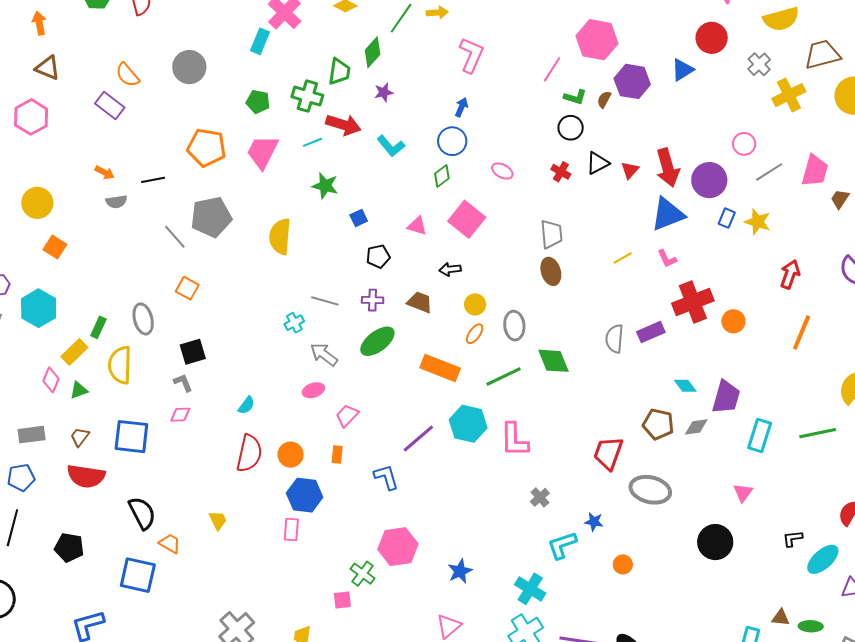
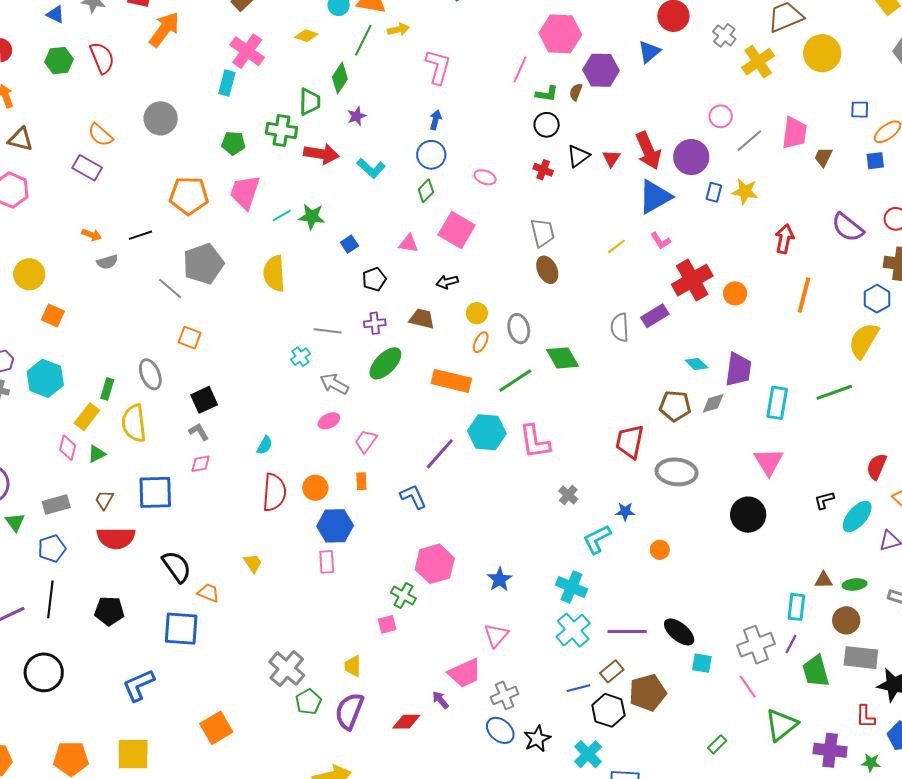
cyan line: (312, 142) -> (282, 215), moved
pink triangle: (743, 493) -> (769, 462), size x1.5

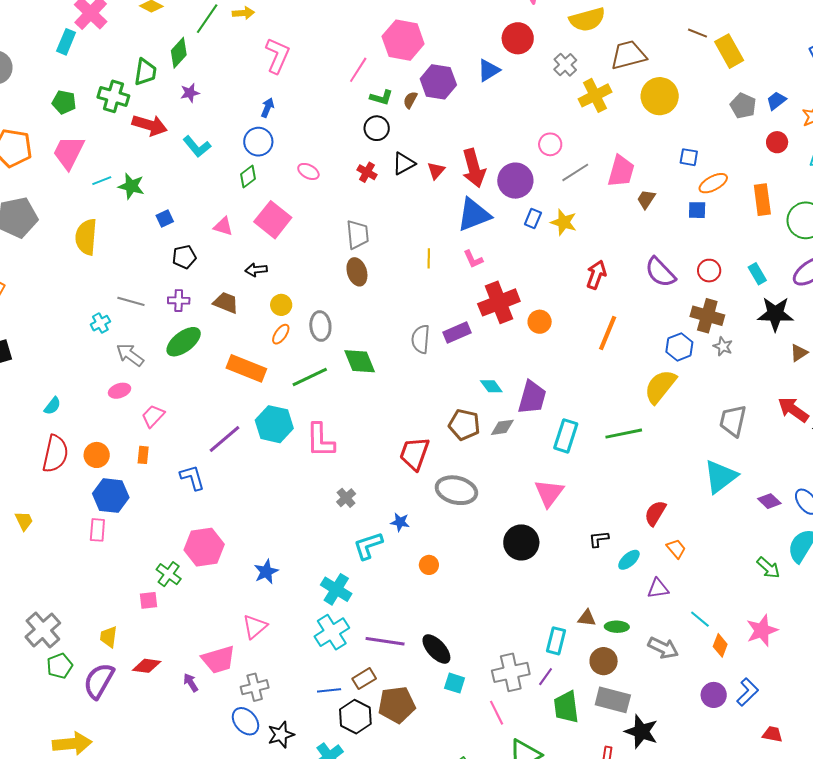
yellow line: (616, 246) -> (429, 258), turned -60
cyan ellipse: (857, 516) -> (629, 560), size x0.7
red diamond: (406, 722) -> (147, 666), moved

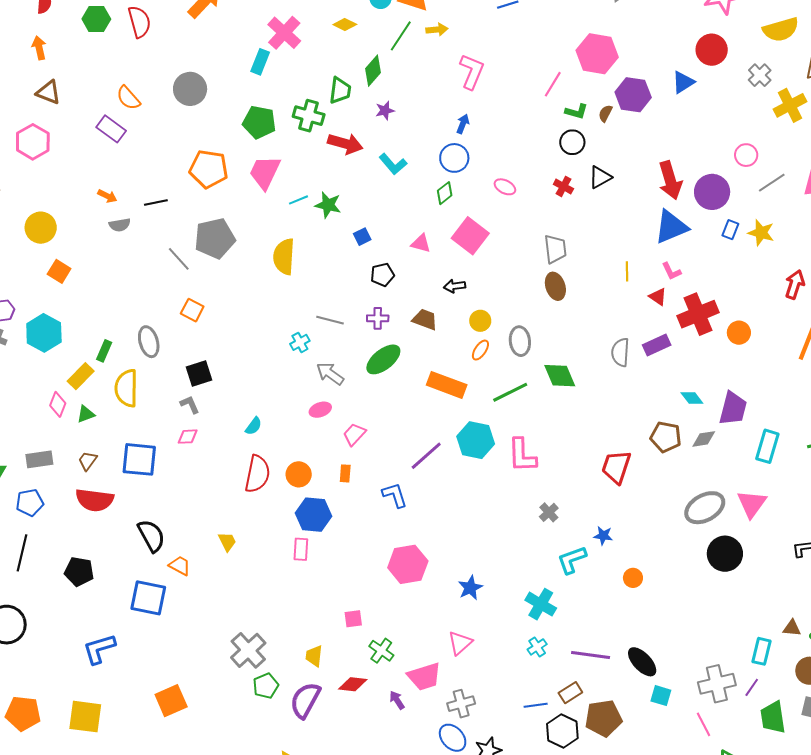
green pentagon: (64, 102) -> (259, 122), size x1.4
red triangle: (436, 171) -> (658, 297), moved, turned -36
gray ellipse: (456, 490) -> (705, 508), moved, turned -42
green cross: (169, 574) -> (381, 651), moved
cyan cross: (332, 632) -> (537, 647), size x0.6

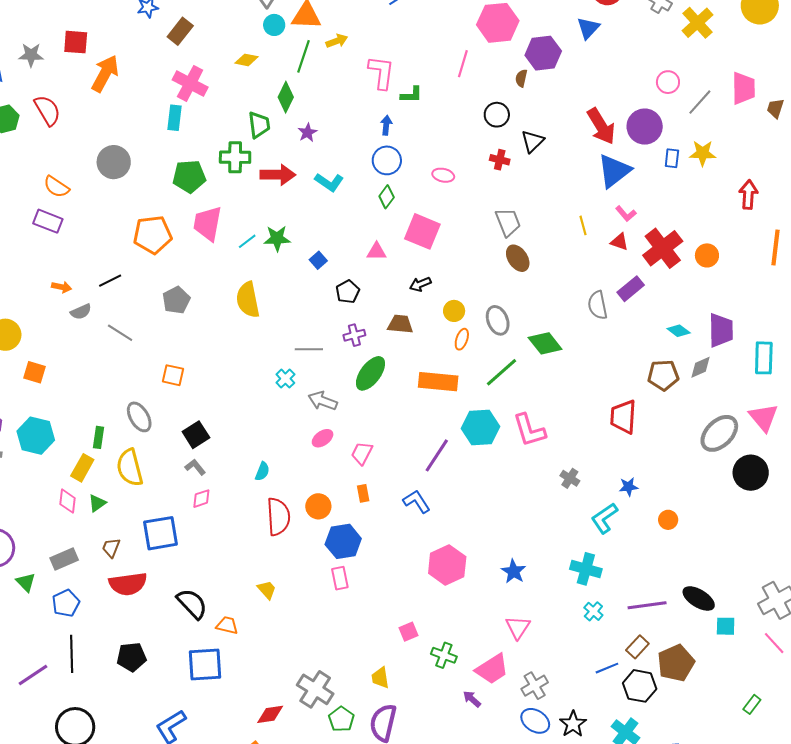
green L-shape: (576, 112) -> (411, 95), moved
gray pentagon: (215, 238) -> (176, 300), size x0.7
gray line: (179, 259) -> (120, 333), moved
red diamond: (353, 684) -> (270, 714), moved

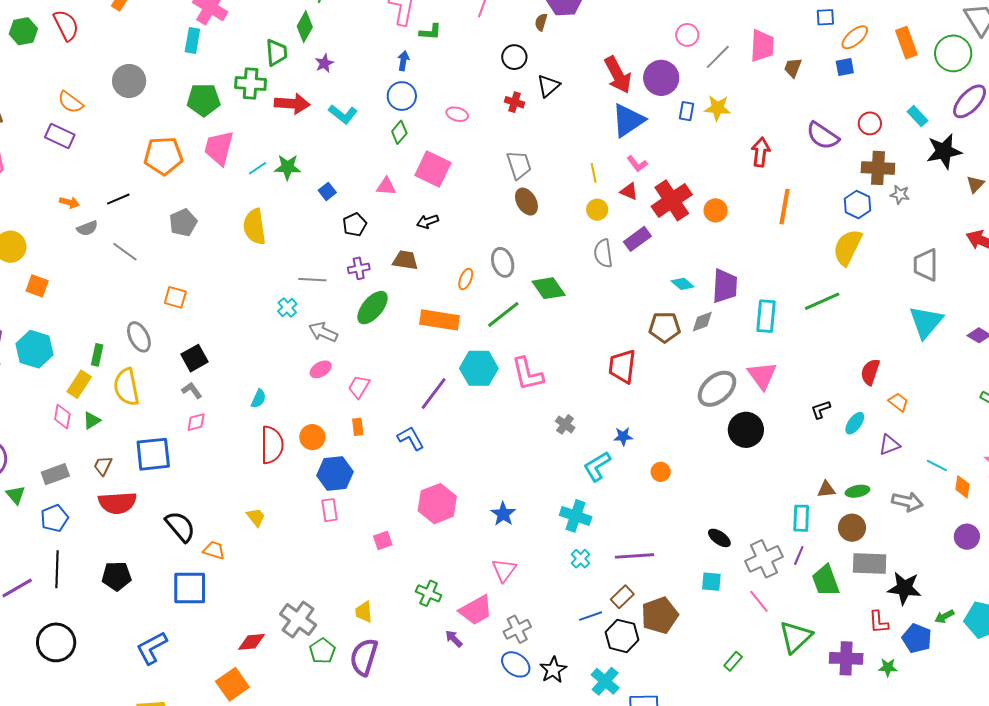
yellow circle: (454, 311) -> (597, 210), moved
black ellipse: (699, 598) -> (719, 538), moved, size x0.7
pink square: (409, 632) -> (383, 540), moved

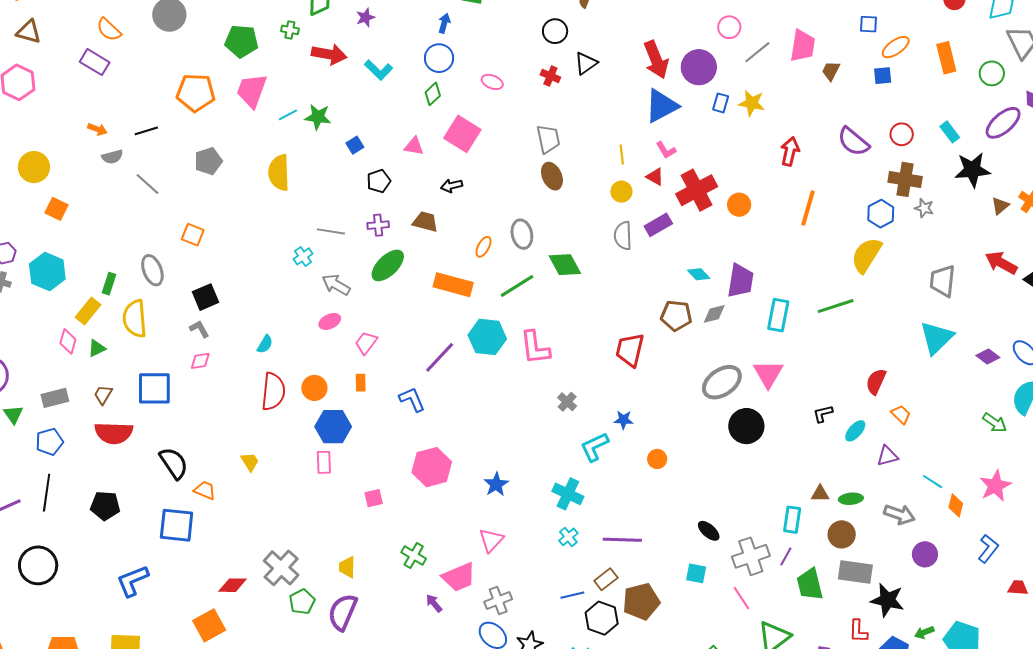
green circle: (953, 53) -> (992, 73), size x0.7
green cross: (251, 84) -> (290, 30), size x0.6
purple circle: (967, 537) -> (925, 554), moved

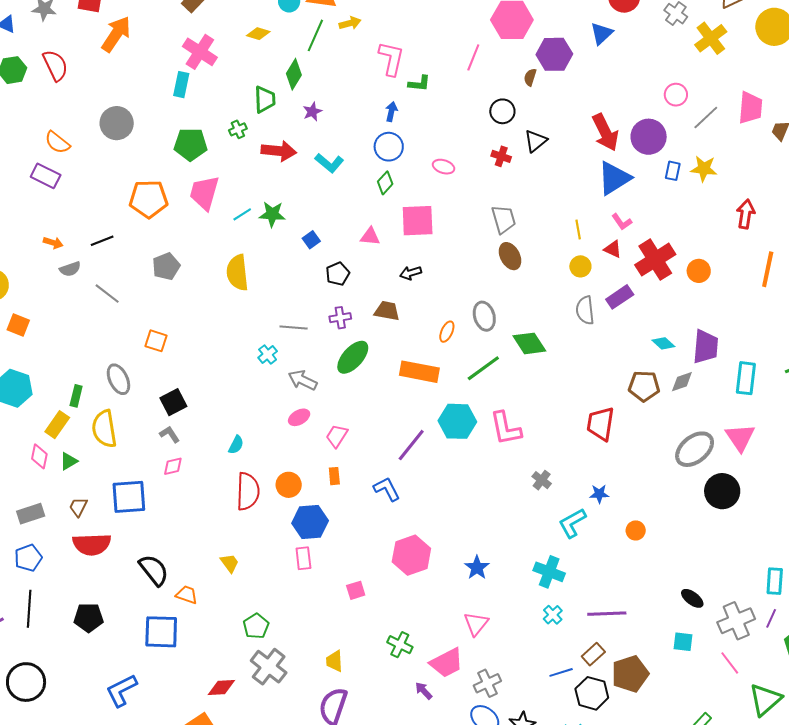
green cross: (290, 30) -> (238, 129), turned -30
pink square: (462, 134) -> (418, 221), turned -30
green pentagon: (302, 602) -> (256, 626), moved

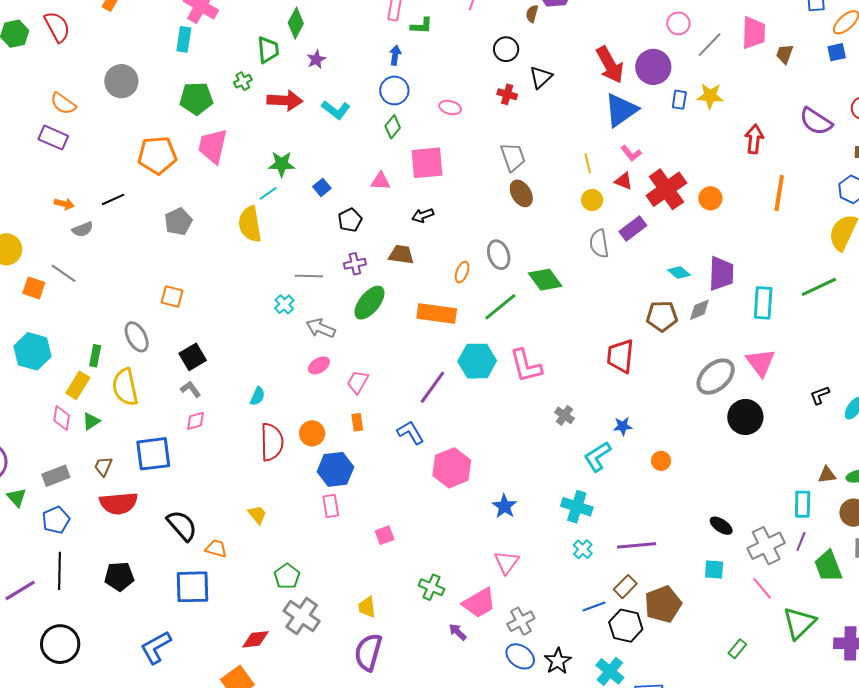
cyan line: (242, 214) -> (268, 193), moved
gray line: (107, 294) -> (64, 273), moved
pink hexagon: (411, 555) -> (452, 468), moved

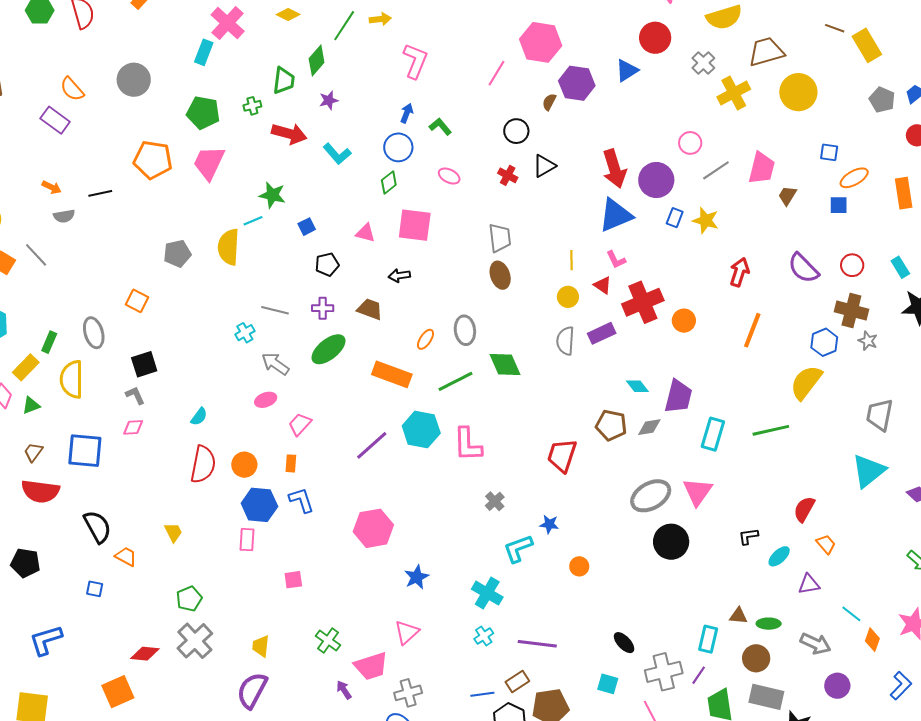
green L-shape: (422, 26) -> (440, 127), moved, turned -145
gray pentagon: (178, 222) -> (177, 254), moved
blue L-shape: (410, 432) -> (301, 500), moved
blue square: (193, 587) -> (95, 589), size x0.5

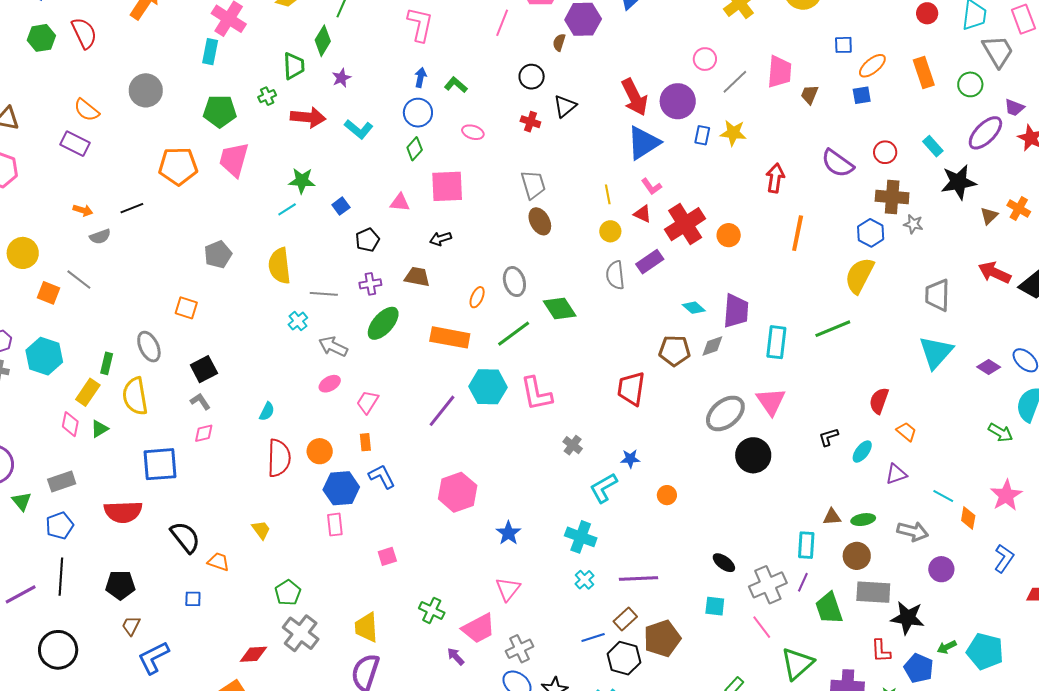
yellow semicircle: (229, 247) -> (280, 266), moved
brown trapezoid: (33, 452) -> (131, 626), moved
yellow trapezoid: (261, 646) -> (366, 627), size x1.4

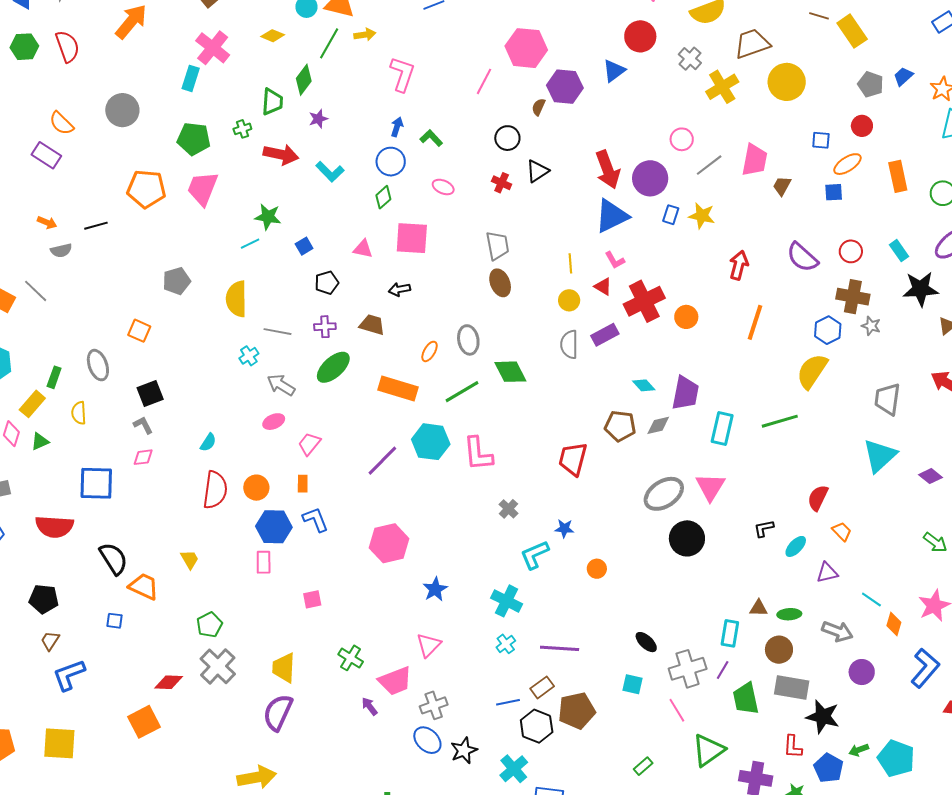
red circle: (927, 13) -> (862, 126), moved
yellow semicircle: (135, 396) -> (79, 413), size x0.6
blue L-shape: (1004, 558) -> (925, 668), size x1.4
orange trapezoid: (218, 562) -> (144, 586), size x1.4

